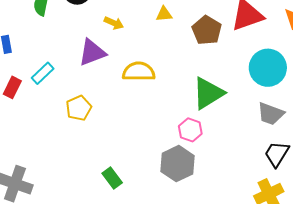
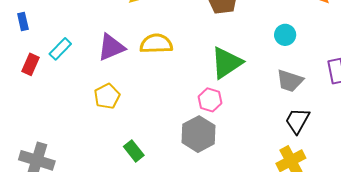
purple triangle: (92, 52) -> (111, 47), moved
cyan circle: (268, 68) -> (285, 35), size x0.6
yellow pentagon: (79, 108) -> (107, 96), moved

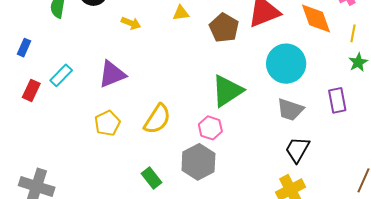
blue rectangle: (23, 21) -> (24, 48), turned 36
cyan circle: (285, 35) -> (286, 64), size x1.8
yellow semicircle: (156, 44) -> (157, 119), moved, turned 124
green rectangle: (134, 151) -> (152, 178), moved

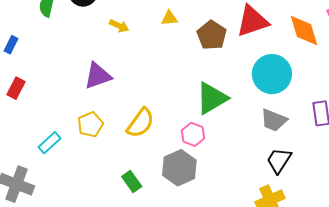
cyan rectangle: (61, 75) -> (49, 143), moved

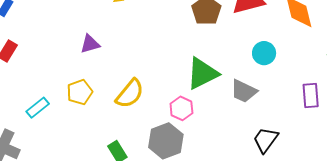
cyan circle: (272, 74) -> (264, 53), size x0.6
purple triangle: (98, 76) -> (90, 44), size x0.7
gray trapezoid: (274, 120) -> (244, 91), moved

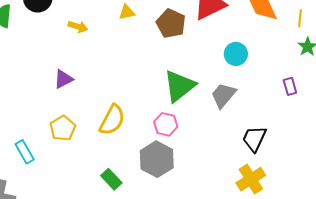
gray trapezoid: (244, 91) -> (223, 95), turned 116
purple rectangle: (311, 95) -> (290, 86), size x0.7
cyan rectangle: (38, 108) -> (25, 152), turned -70

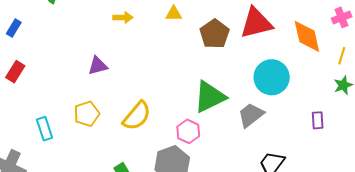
yellow arrow: (78, 27) -> (123, 17), turned -30
cyan circle: (236, 54) -> (272, 77), size x1.5

